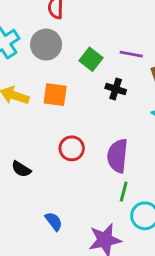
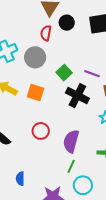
black cross: (116, 89) -> (77, 96), size x1.6
blue semicircle: (54, 221) -> (20, 179), turned -152

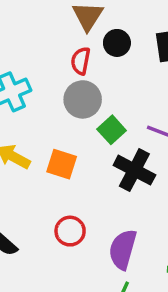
gray circle: (35, 57) -> (83, 99), moved

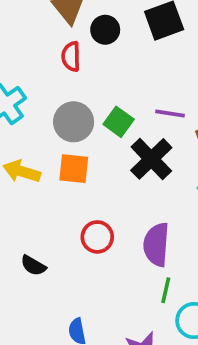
gray circle: (83, 99) -> (74, 122), moved
black cross: (134, 170) -> (151, 159), turned 30

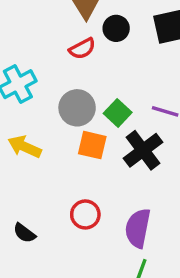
red semicircle: (71, 56) -> (82, 49), turned -124
orange square: (74, 169) -> (92, 145), moved

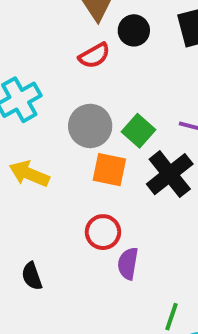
red circle: (85, 214) -> (103, 232), moved
purple semicircle: (138, 228) -> (128, 264), moved, size x0.7
black semicircle: (24, 233) -> (32, 276), turned 35

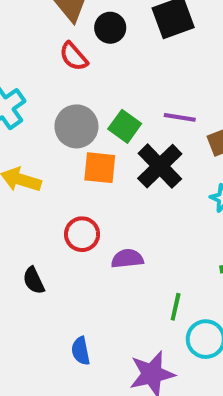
red semicircle: (94, 56) -> (74, 56), turned 84
red circle: (103, 232) -> (82, 234), moved
purple semicircle: (128, 264) -> (127, 259), turned 80

